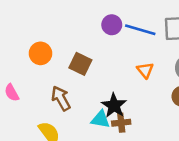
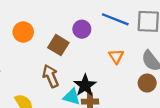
purple circle: (112, 25) -> (82, 29), moved
brown arrow: (61, 98) -> (51, 76), moved

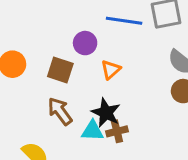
orange triangle: (116, 56) -> (111, 69), moved, turned 35

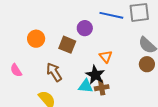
orange triangle: (111, 69) -> (106, 57), moved, turned -32
brown arrow: (60, 111) -> (54, 72), moved

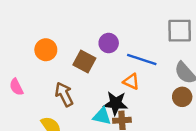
blue line: (111, 15) -> (142, 59), moved
orange triangle: (106, 57) -> (131, 82), turned -32
black star: (95, 75) -> (116, 103), turned -30

